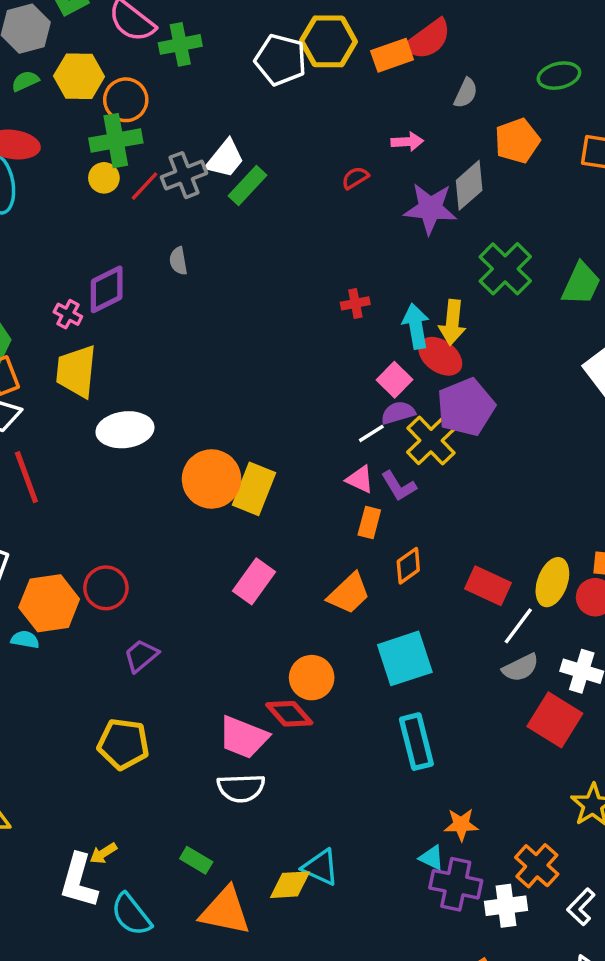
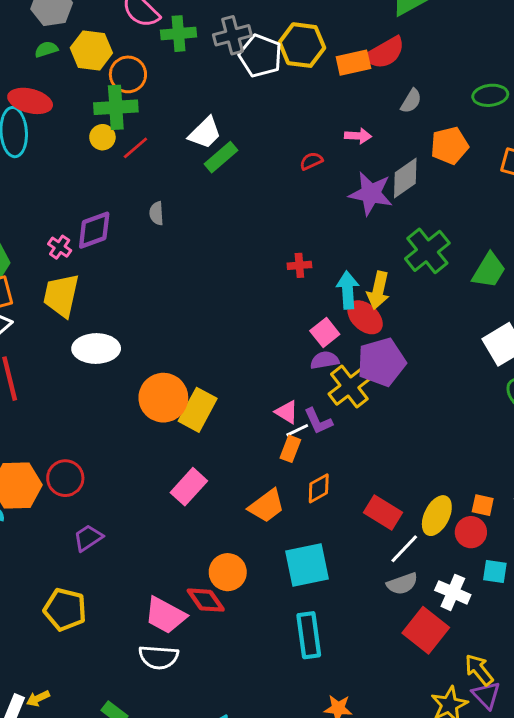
gray cross: (184, 175) -> (232, 35), moved
white line: (371, 433) -> (297, 430), moved

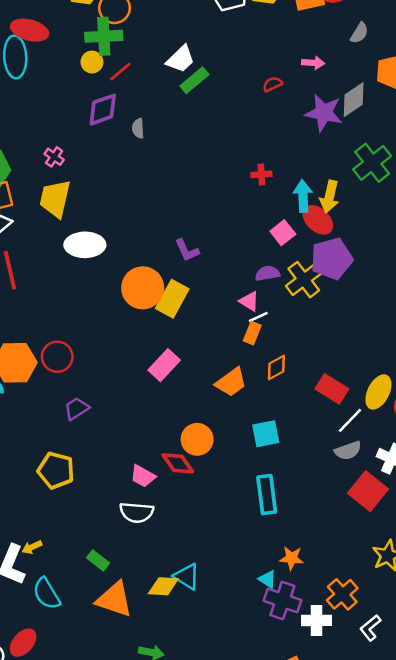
purple diamond: (94, 230) -> (103, 110), moved
purple semicircle: (325, 360) -> (268, 273), moved
purple L-shape: (318, 421) -> (187, 250), moved
cyan square: (307, 565) -> (266, 434), size x0.7
pink trapezoid: (165, 615) -> (143, 476), size x0.7

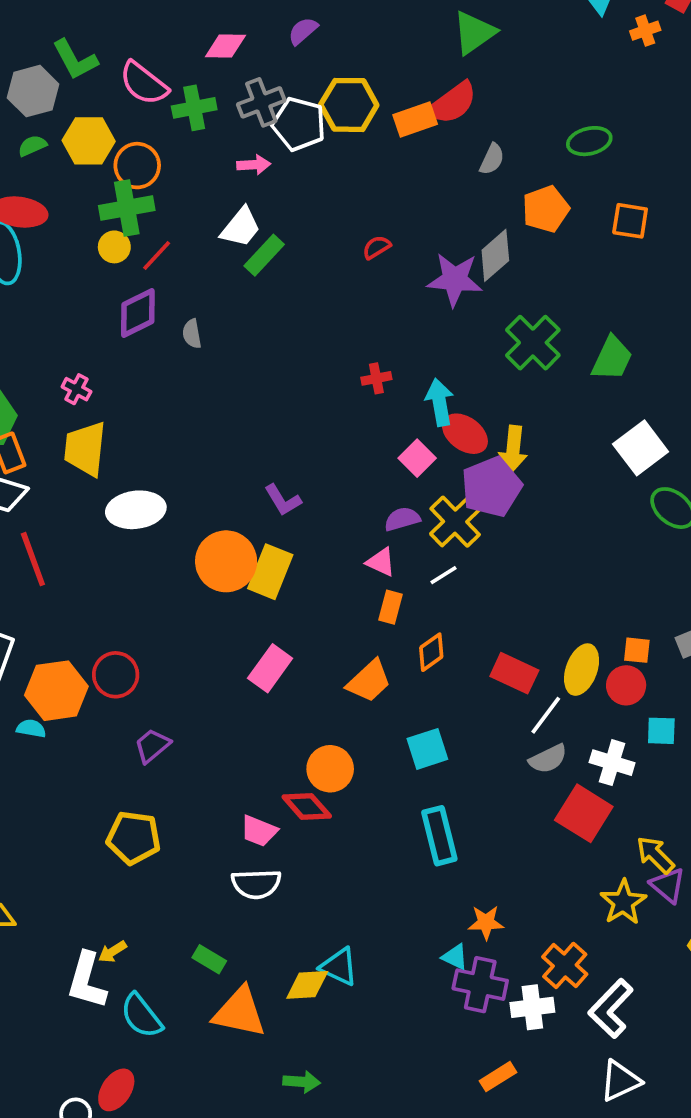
pink arrow: (313, 63) -> (254, 165), moved
yellow arrow: (329, 197) -> (513, 449), moved
white line: (258, 317) -> (443, 575), moved
white L-shape: (370, 628) -> (611, 1009), size x1.5

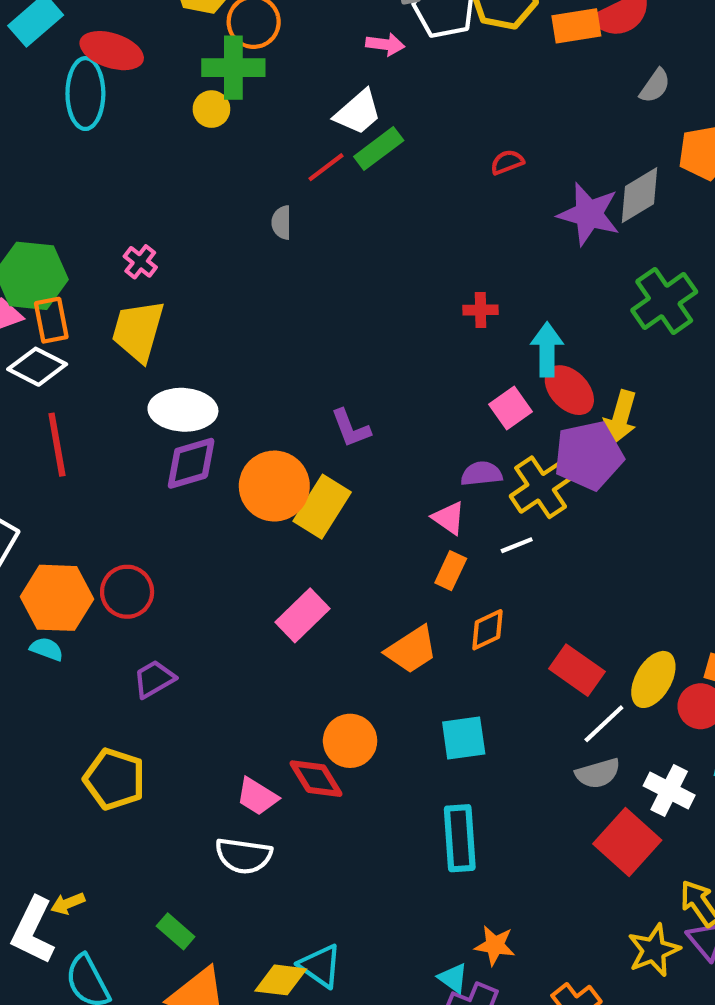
red line: (157, 256) -> (326, 167), moved
purple diamond: (138, 313) -> (191, 463), moved
cyan semicircle: (31, 729) -> (47, 649), moved

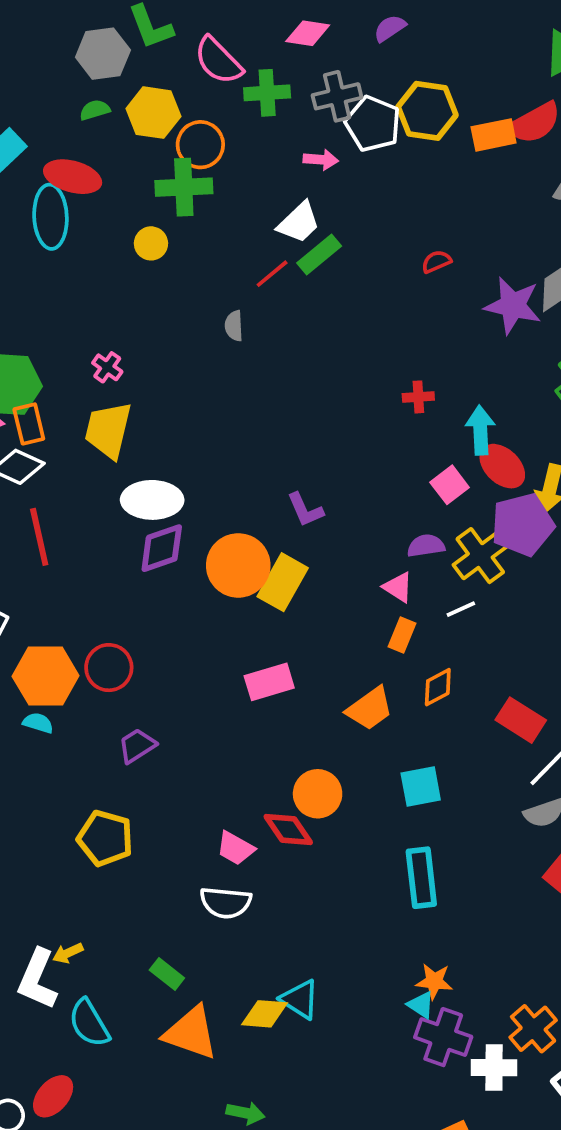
yellow circle: (211, 109) -> (151, 243), moved
pink rectangle: (302, 615) -> (269, 682), turned 30
orange star: (495, 945) -> (434, 981), moved

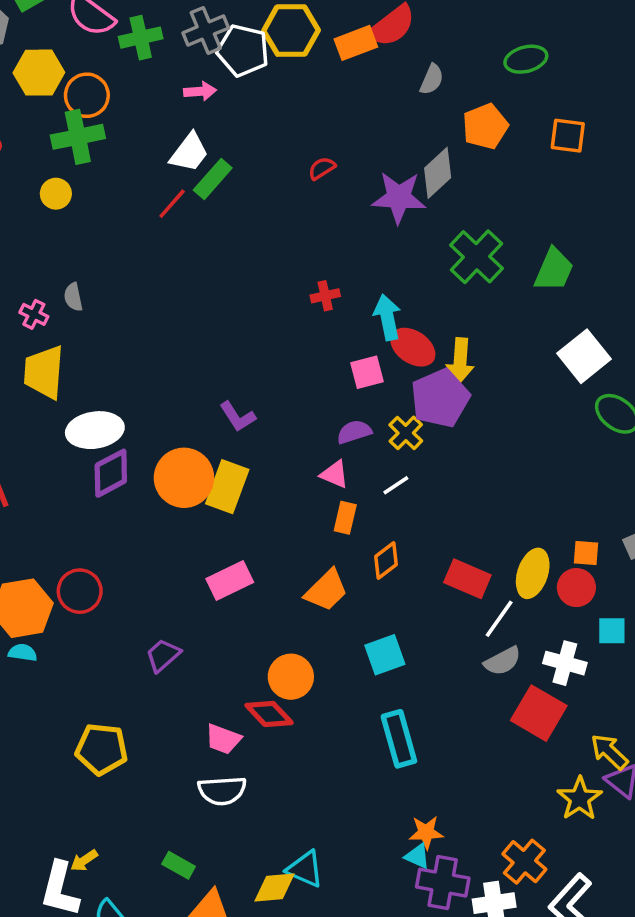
gray semicircle: (234, 326) -> (73, 297), moved
pink square: (450, 485) -> (367, 372), turned 32
yellow cross: (480, 556) -> (406, 433), size x0.7
purple trapezoid: (137, 746) -> (163, 655), moved

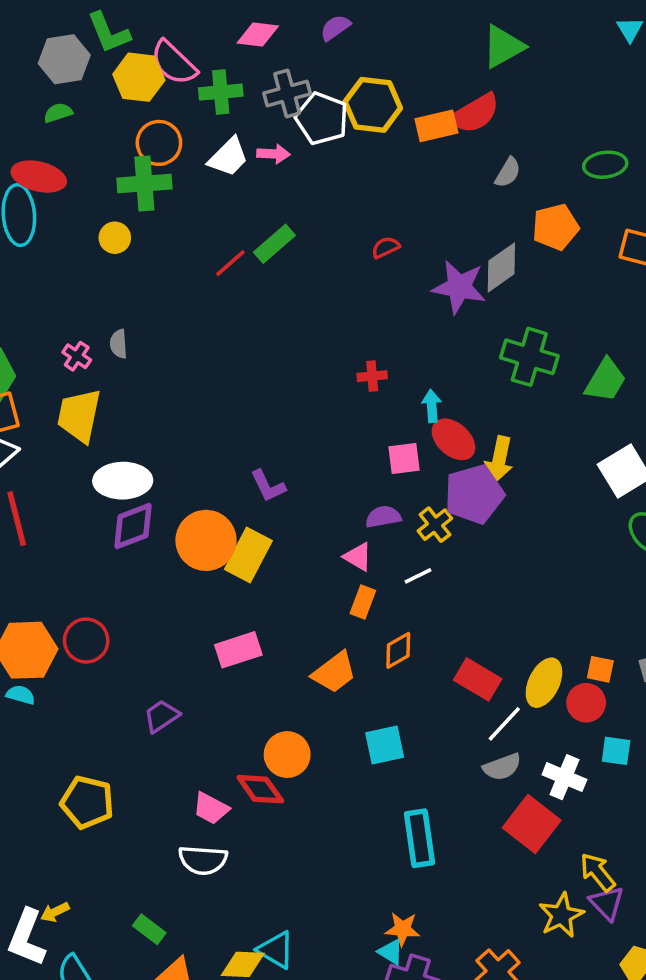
yellow hexagon: (39, 73) -> (139, 77), moved
white trapezoid: (189, 153) -> (228, 157), moved
green cross: (476, 257) -> (529, 357), turned -34
cyan arrow: (387, 317) -> (432, 406), size x0.7
cyan rectangle: (399, 739) -> (420, 838), moved

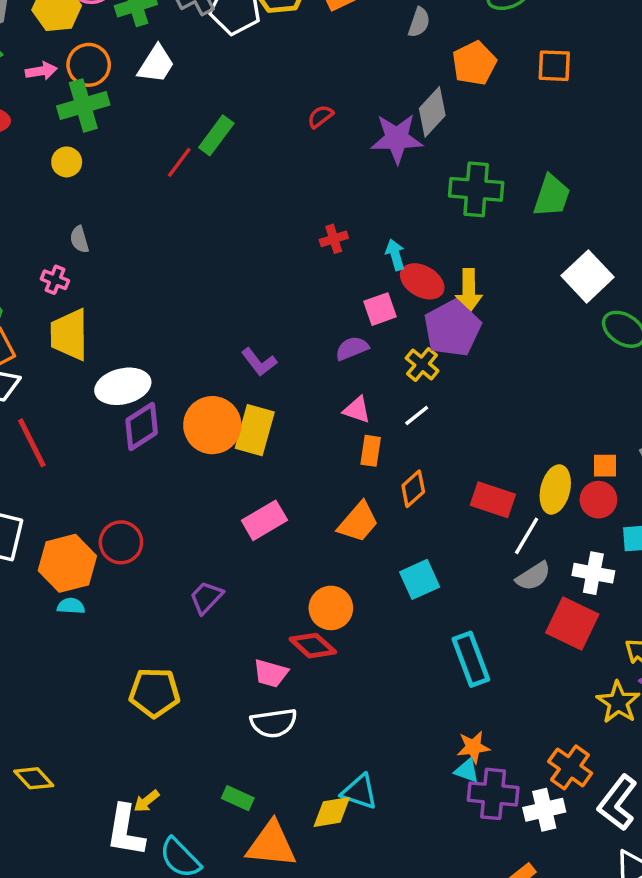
pink arrow: (273, 154) -> (41, 71), moved
gray semicircle: (119, 344) -> (79, 239), moved
purple semicircle: (383, 517) -> (352, 348), moved

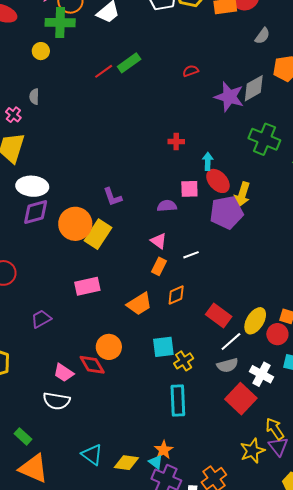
yellow cross: (422, 364) -> (184, 361), moved
orange star: (473, 747) -> (164, 450), turned 30
yellow diamond: (332, 812) -> (126, 463), moved

